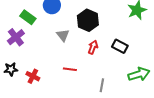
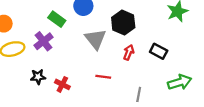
gray triangle: (63, 35) -> (96, 39), size x1.5

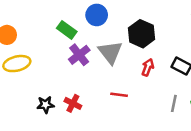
purple cross: (44, 41) -> (79, 55), moved
black star: (38, 77) -> (46, 105), moved
gray line: (139, 94) -> (174, 103), moved

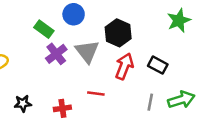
red arrow: (148, 67) -> (124, 66), size x1.5
red cross: (73, 103) -> (62, 108), moved, turned -35

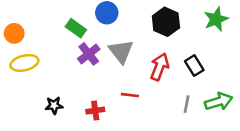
black hexagon: (118, 33) -> (166, 22), moved
black rectangle: (158, 65) -> (194, 66), turned 30

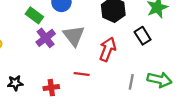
black rectangle: (194, 66) -> (143, 36), moved
green arrow: (219, 102) -> (159, 80), turned 30

